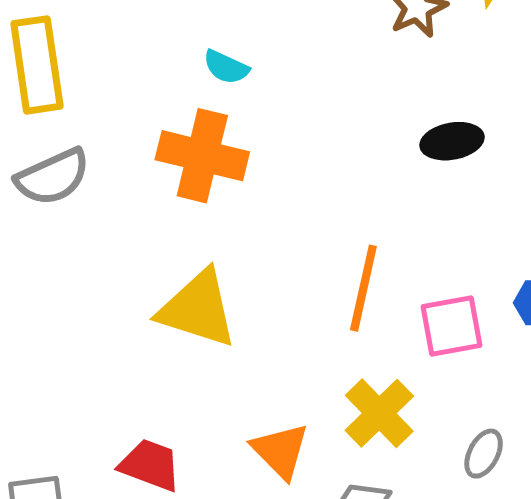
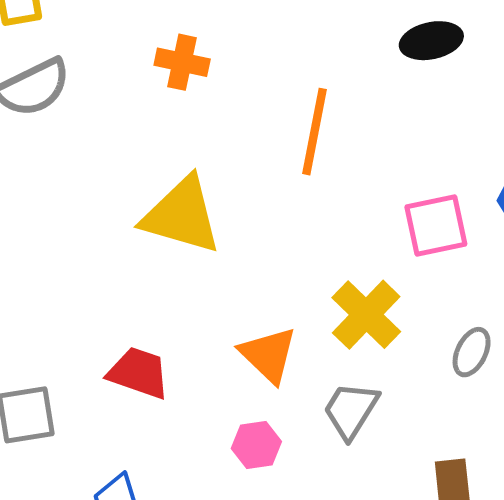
orange cross: (202, 156) -> (182, 62), size x0.6
orange line: (363, 288) -> (315, 132), moved

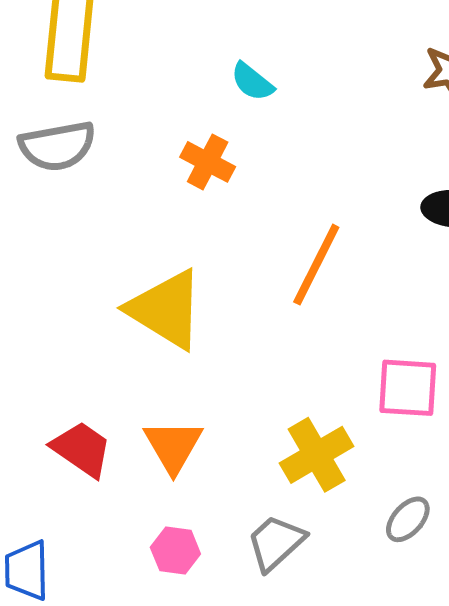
orange triangle: (268, 355) -> (173, 446), moved

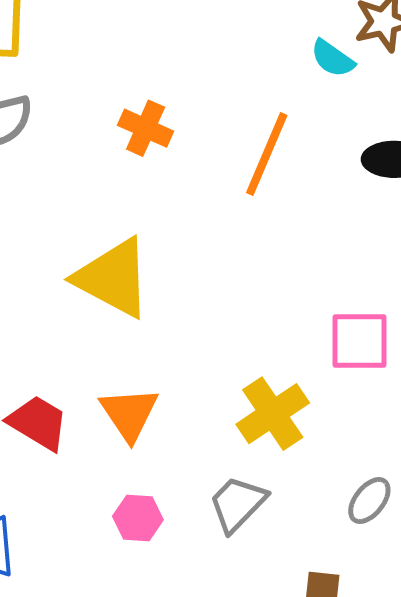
cyan semicircle: (252, 82) -> (333, 58), moved
orange line: (316, 265) -> (267, 154), moved
gray ellipse: (408, 519) -> (369, 501), moved

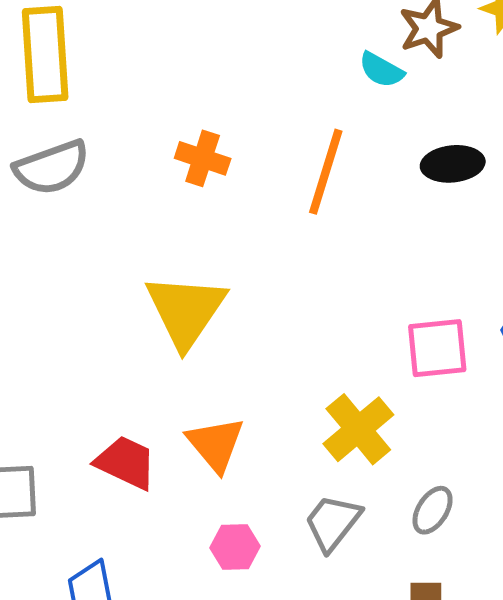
yellow triangle: (113, 278) -> (186, 311), turned 42
gray ellipse: (369, 501) -> (433, 510), moved

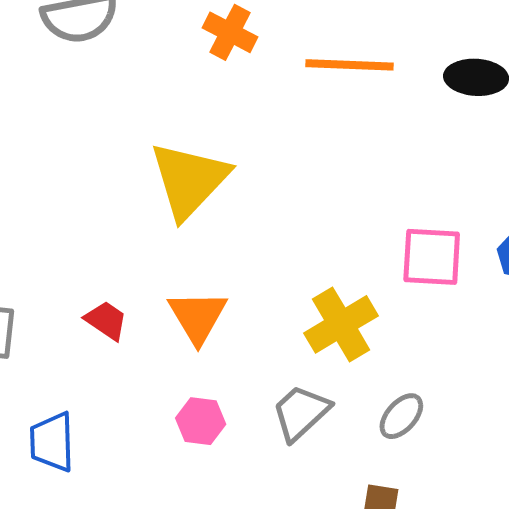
orange line: (326, 172) -> (350, 65), turned 66
red trapezoid: (126, 462) -> (106, 320), size x0.7

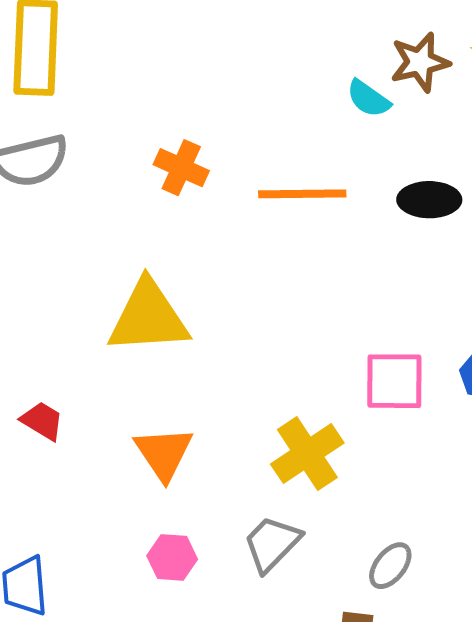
yellow triangle: (189, 180) -> (148, 317), turned 46
red trapezoid: (106, 320) -> (42, 421), moved
gray ellipse: (401, 416) -> (390, 566), moved

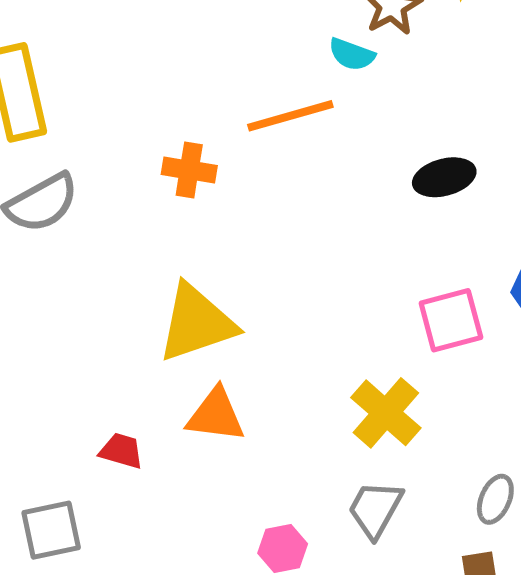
orange line: (302, 194) -> (290, 116), moved
black ellipse: (429, 200) -> (444, 177), moved
orange triangle: (164, 453) -> (216, 415), moved, turned -34

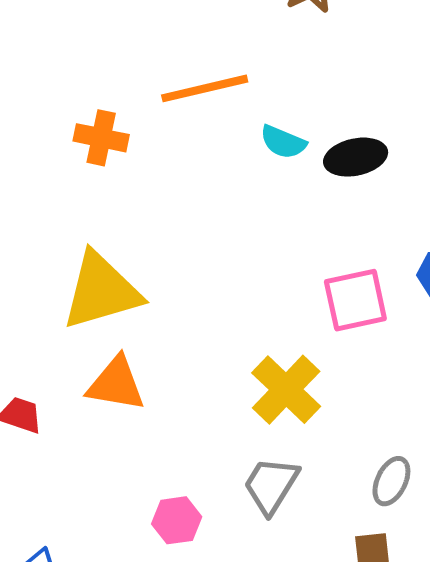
cyan semicircle: (352, 54) -> (283, 142), moved

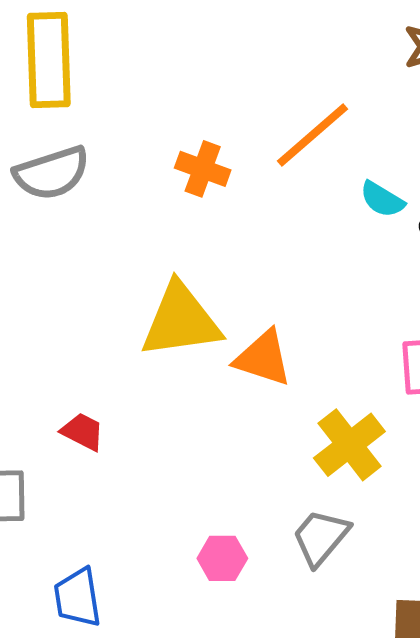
orange line: (205, 88) -> (312, 135), turned -36
orange triangle: (116, 384) -> (263, 358), moved

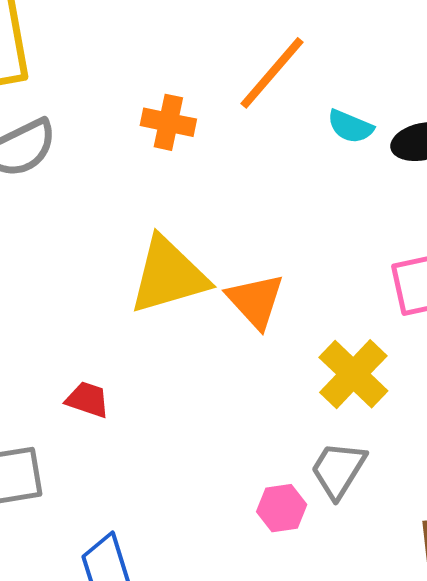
orange triangle: (263, 358) -> (255, 301), turned 38
pink hexagon: (222, 558) -> (282, 508), moved

